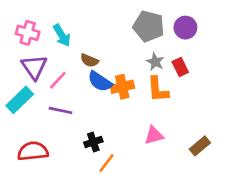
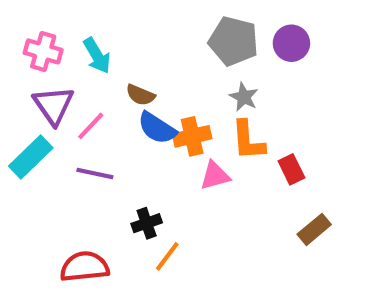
red rectangle: (180, 67) -> (291, 169), moved
pink triangle: (154, 135) -> (215, 176), moved
red semicircle: (33, 151) -> (85, 267), moved

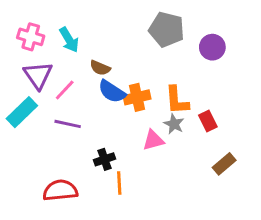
purple circle: (291, 43) -> (212, 47), moved
gray star: (244, 97) -> (174, 124), moved
pink triangle: (215, 176) -> (153, 140), moved
orange line: (167, 256) -> (119, 183), turned -40

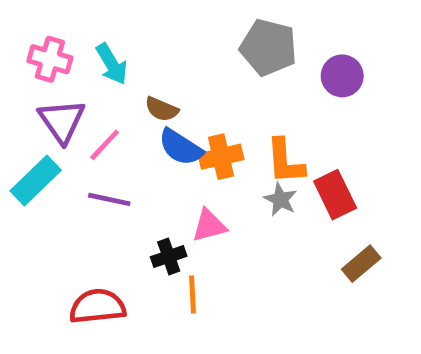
red rectangle: (208, 121) -> (335, 195), size x1.4
pink triangle: (153, 140) -> (209, 226), moved

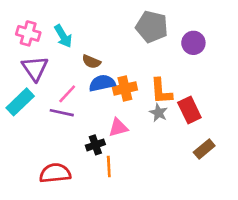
pink line: (105, 145) -> (67, 94), moved
blue semicircle: (181, 147) -> (102, 83), turned 135

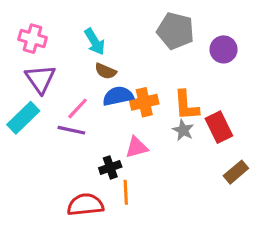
cyan arrow: (63, 36) -> (95, 42), moved
red semicircle: (55, 173) -> (85, 205), moved

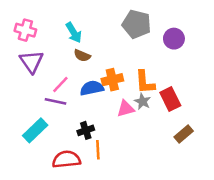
blue semicircle: (118, 96) -> (92, 88), moved
cyan rectangle: (23, 118) -> (35, 130), moved
pink triangle: (137, 147) -> (126, 109), moved

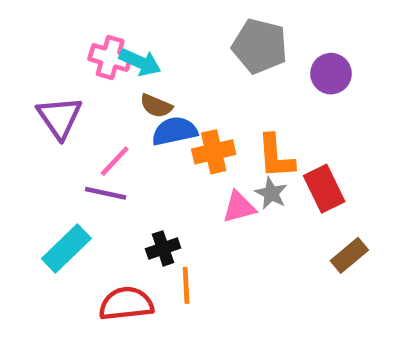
pink cross: (25, 30) -> (110, 58), moved
cyan arrow: (74, 33) -> (140, 62), turned -35
blue semicircle: (92, 88) -> (175, 131), moved

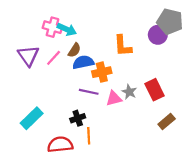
gray pentagon: (260, 46) -> (170, 22), moved
brown semicircle: (156, 106) -> (74, 50), turned -80
orange L-shape: (276, 156) -> (123, 46), moved
pink line: (115, 161) -> (54, 58), moved
purple line: (106, 193) -> (89, 92), moved

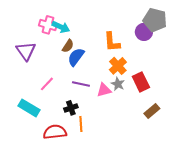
pink line: (54, 58) -> (47, 84), moved
blue semicircle: (83, 62) -> (76, 57), turned -42
orange cross: (102, 72) -> (118, 66), moved, turned -30
cyan rectangle: (32, 118) -> (29, 108), turned 75

